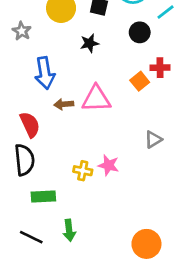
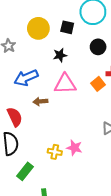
blue arrow: (45, 73) -> (26, 78), turned 75
pink triangle: (96, 99) -> (65, 84), moved
green rectangle: (43, 196) -> (25, 171), turned -48

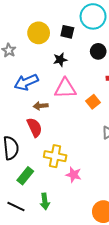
orange square: (98, 84) -> (93, 102), moved
red semicircle: (15, 117) -> (34, 127), moved
pink star: (74, 148) -> (74, 175), moved
yellow cross: (55, 152) -> (55, 156), size x1.5

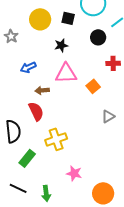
blue arrow: (26, 82) -> (28, 67), size x0.7
yellow cross: (55, 156) -> (56, 139), turned -30
pink star: (74, 175) -> (74, 173), moved
green arrow: (45, 201) -> (46, 193), moved

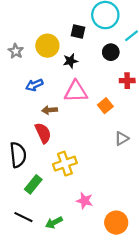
yellow circle: (40, 19) -> (47, 46), moved
green arrow: (46, 193) -> (54, 223), turned 70

